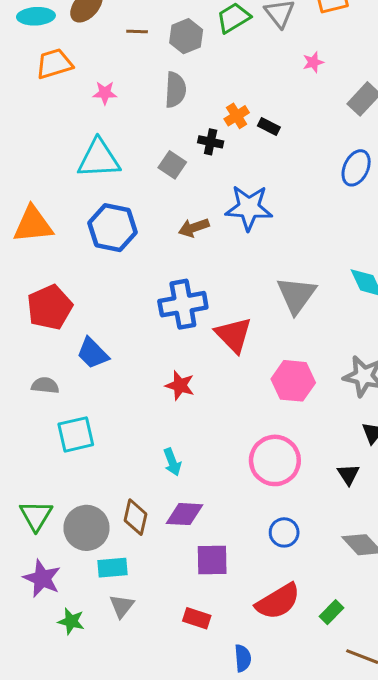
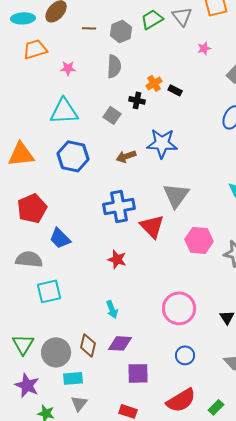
gray triangle: (296, 295) -> (176, 195), moved
pink hexagon: (293, 381) -> (199, 240), moved
gray semicircle: (45, 385) -> (29, 259), size x1.5

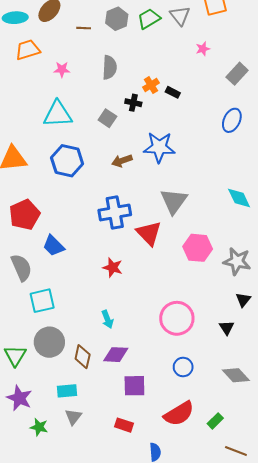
gray hexagon: (121, 31) -> (117, 19), moved
gray semicircle: (29, 259) -> (21, 267), turned 60
gray circle: (56, 352) -> (49, 342), moved

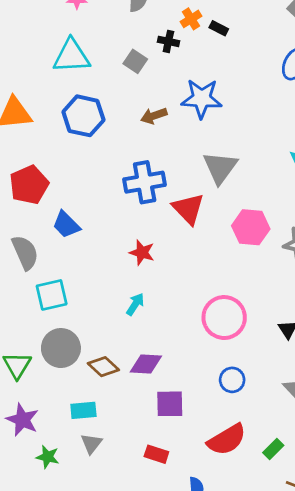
cyan arrow: (107, 319) -> (135, 304), moved, turned -126
brown diamond: (83, 357) -> (103, 367), turned -60

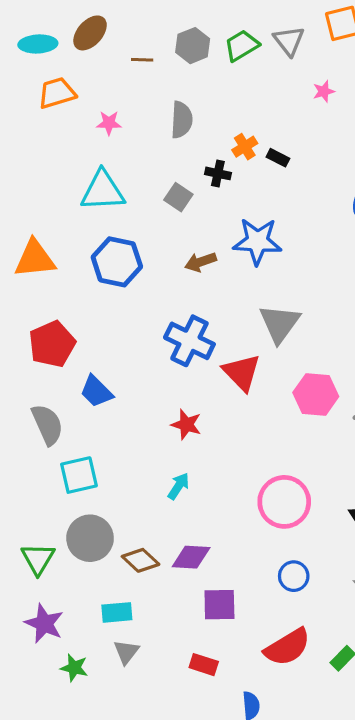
blue cross: (145, 182) -> (189, 341), turned 36

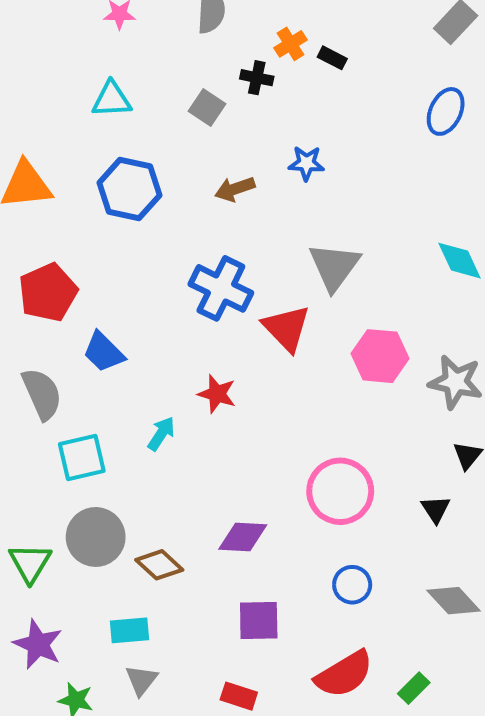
cyan triangle: (103, 191) -> (112, 100), size x0.7
blue star: (257, 241) -> (306, 163), size x0.6
cyan arrow: (178, 486) -> (161, 434), moved
purple diamond: (191, 557) -> (243, 537), moved

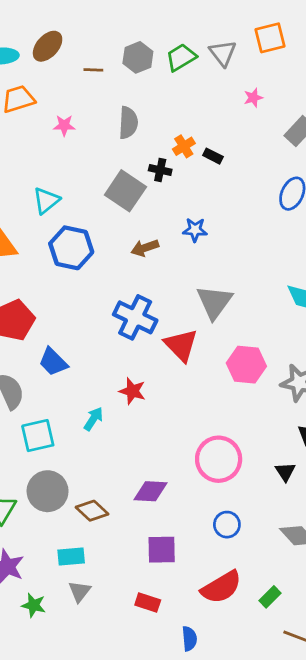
cyan triangle: (112, 100) -> (46, 201), moved, turned -36
gray square: (207, 108) -> (125, 191), size x1.6

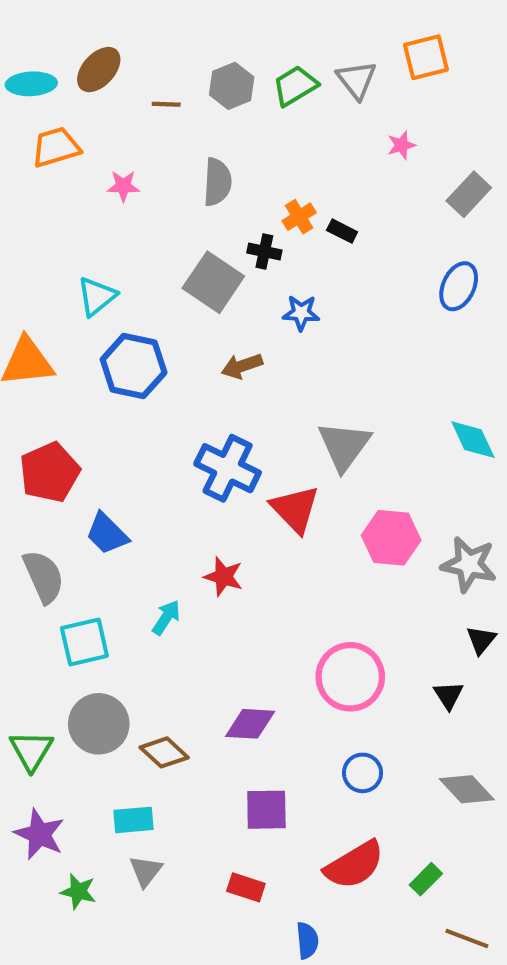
blue star: (195, 230) -> (301, 313), moved

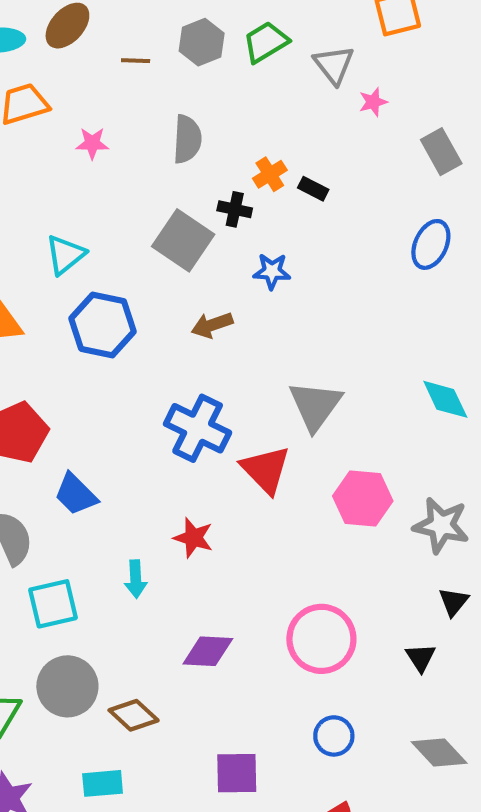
gray triangle: (356, 80) -> (334, 65), moved
gray rectangle: (469, 194) -> (441, 152), turned -72
cyan arrow: (166, 617) -> (136, 579), turned 144
purple diamond: (250, 724) -> (208, 651), moved

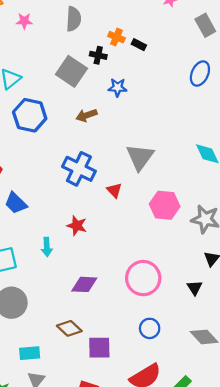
orange cross: (270, 174) -> (116, 37), turned -35
red triangle: (266, 470) -> (114, 190), size x0.6
brown diamond: (134, 715) -> (69, 328), moved

